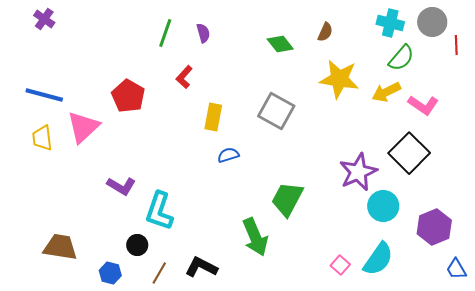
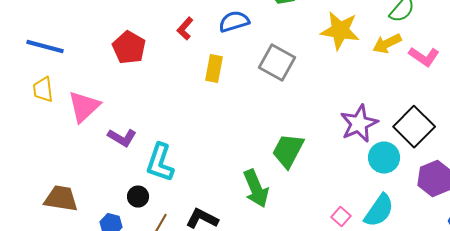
pink triangle: (83, 127) -> (84, 107), moved
black square: (409, 153) -> (414, 127), moved
blue semicircle: (228, 155) -> (234, 22), moved, size x1.4

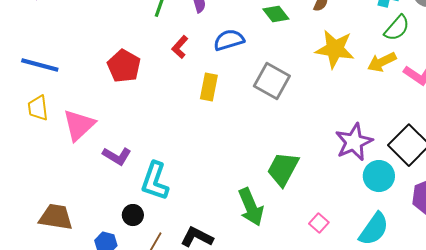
pink square: (341, 217) -> (319, 223), moved

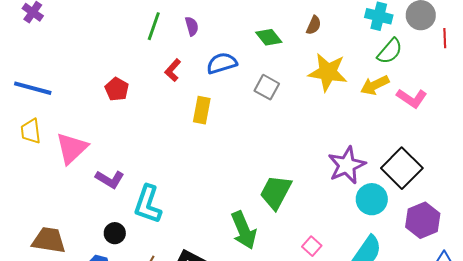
red pentagon: (124, 66) -> (117, 89), size x0.7
gray square: (272, 81) -> (267, 87), moved, size x0.7
black circle: (133, 215) -> (115, 233), moved

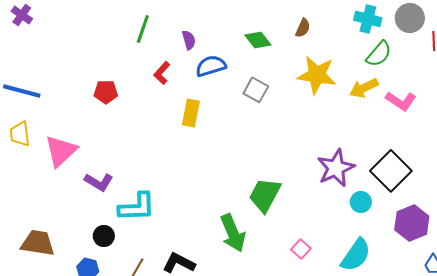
purple semicircle: (192, 26) -> (189, 40), moved
red pentagon: (117, 89) -> (106, 92), turned -30
cyan circle: (372, 199) -> (361, 202), size x0.7
cyan L-shape: (148, 204) -> (137, 207), turned -111

